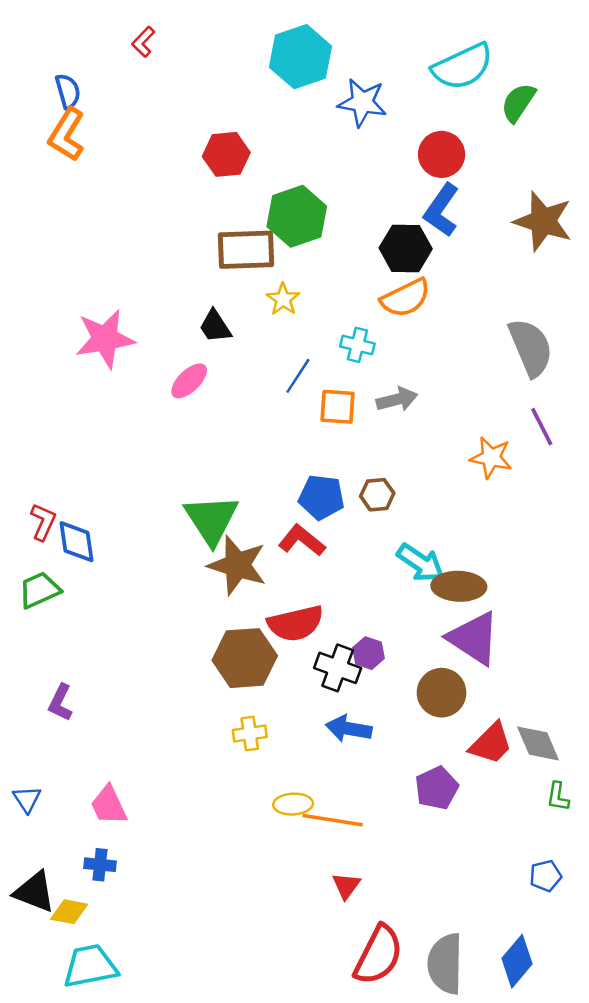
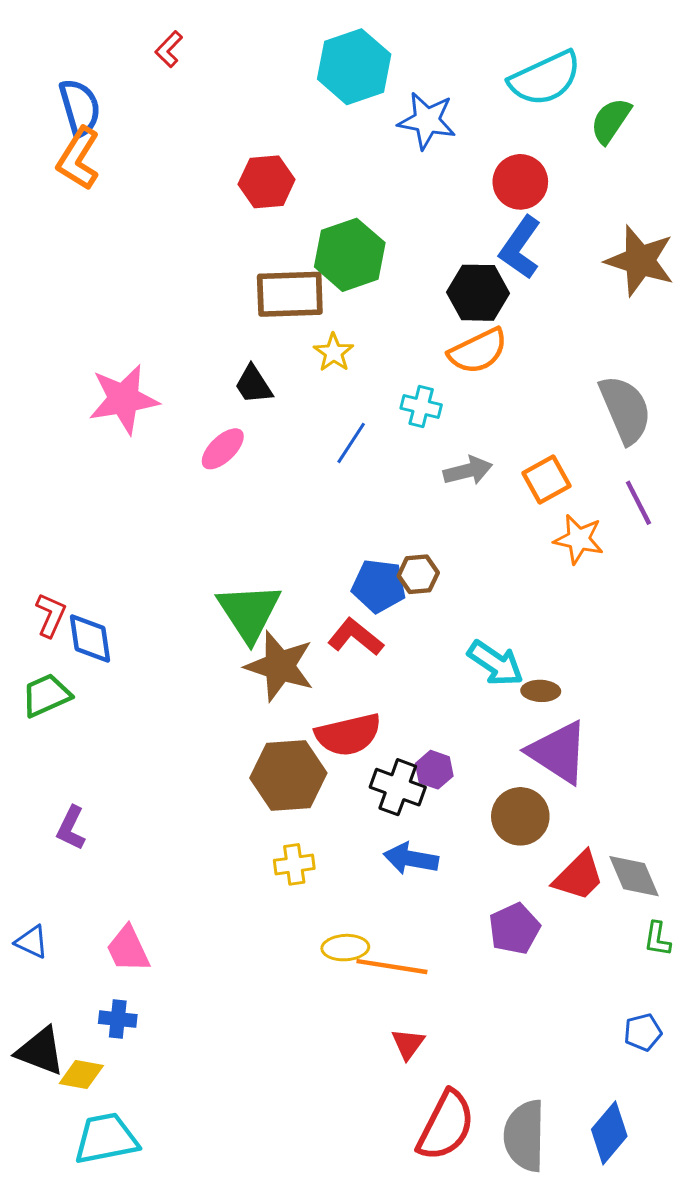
blue semicircle: (68, 91) -> (80, 108), size x1.4
orange square: (338, 407) -> (547, 479), moved, turned -33
brown hexagon: (377, 495) -> (418, 574), moved
brown ellipse: (459, 586) -> (541, 691), size x0.6
blue triangle: (27, 799) -> (32, 942), turned -32

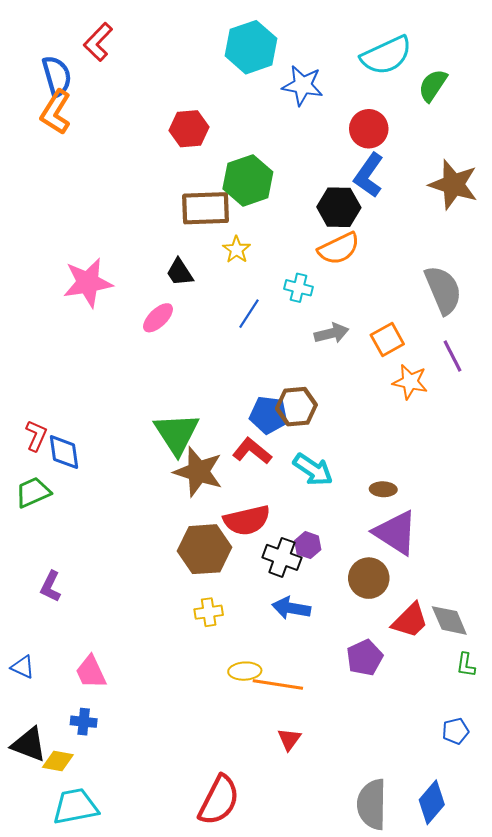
red L-shape: (169, 49) -> (98, 42), moved, size x1.5
brown hexagon: (418, 574) -> (296, 407), size x1.4
cyan arrow: (496, 663) -> (313, 470), moved
red semicircle: (446, 1126) -> (219, 800), moved

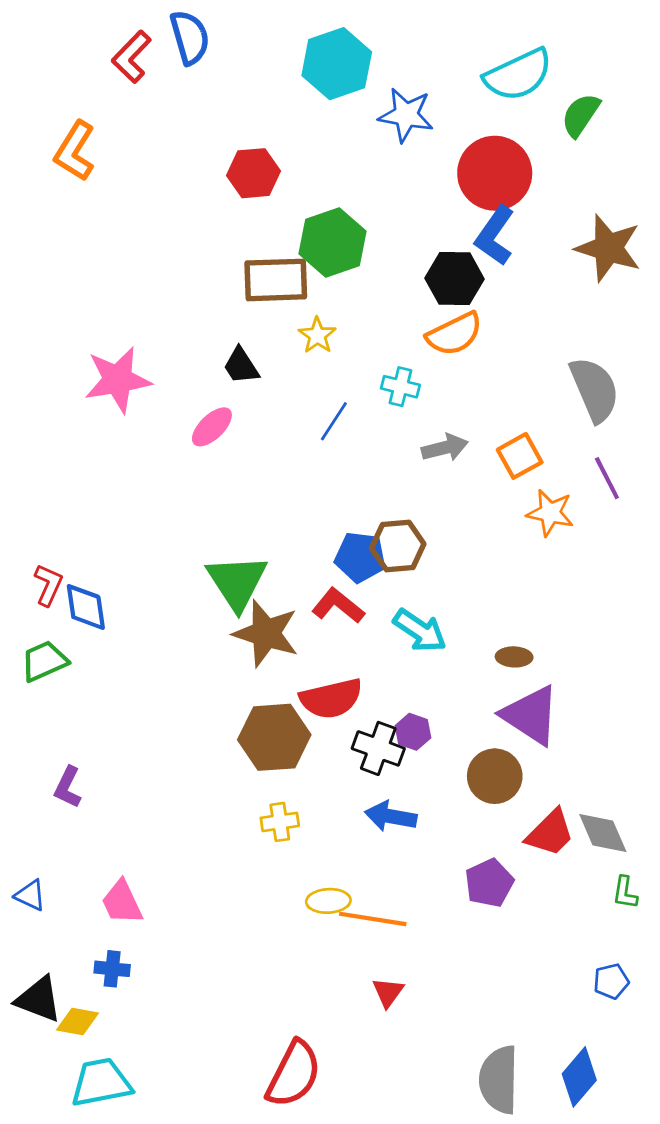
blue semicircle: (57, 76) -> (190, 37), moved
red circle: (369, 129) -> (495, 173), size x1.4

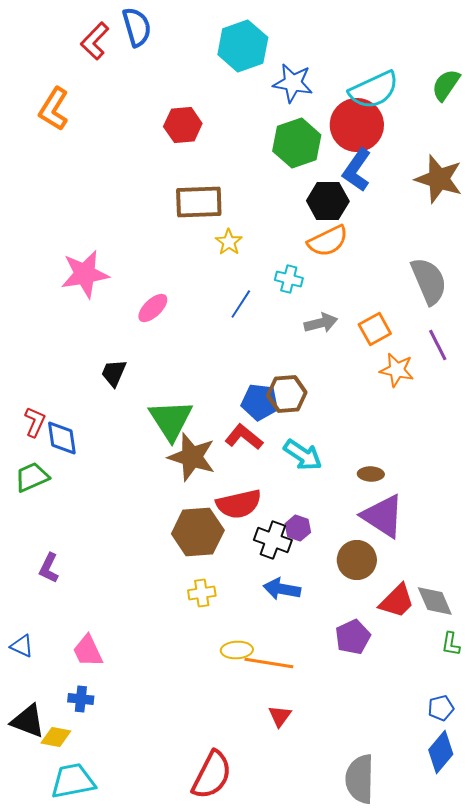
cyan semicircle: (518, 75) -> (374, 90), moved
green semicircle: (581, 115) -> (446, 85), moved
green hexagon: (333, 243) -> (297, 143), moved
black trapezoid: (241, 366) -> (114, 373), moved, turned 56
blue diamond: (579, 1077) -> (441, 752), moved

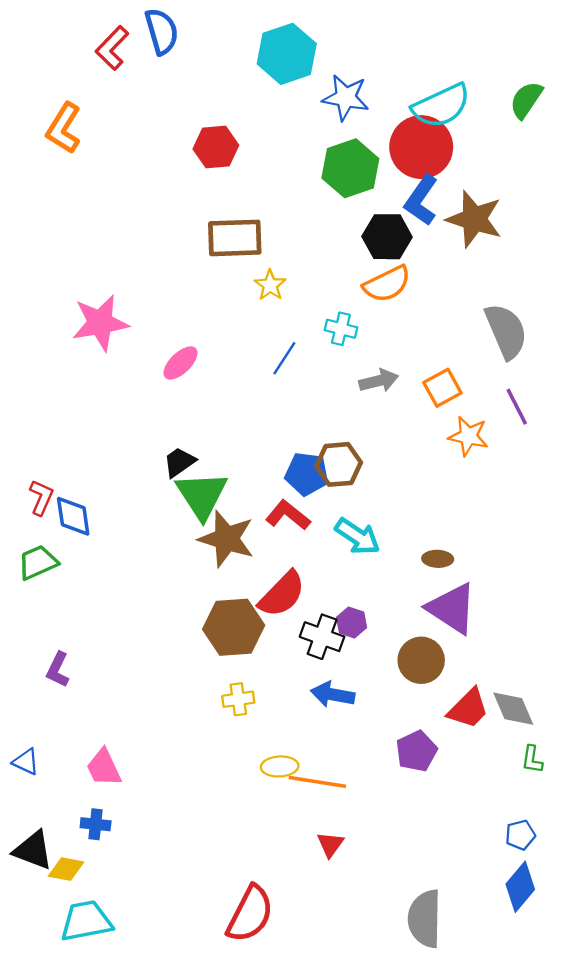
brown star: (439, 179) -> (474, 219), moved
black trapezoid: (114, 373) -> (179, 462), moved, turned 32
red semicircle: (239, 504) -> (282, 594), turned -33

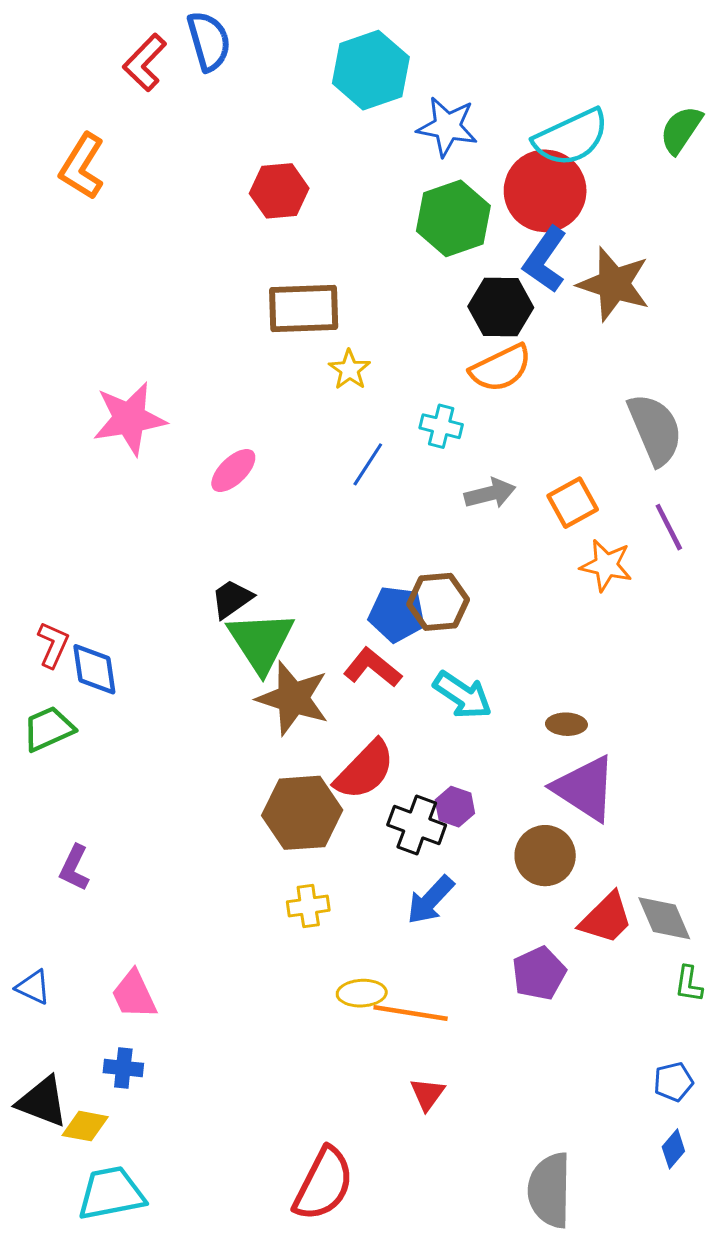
blue arrow: (333, 694) -> (430, 900), turned -57
blue diamond: (520, 887) -> (673, 1149), size x0.6

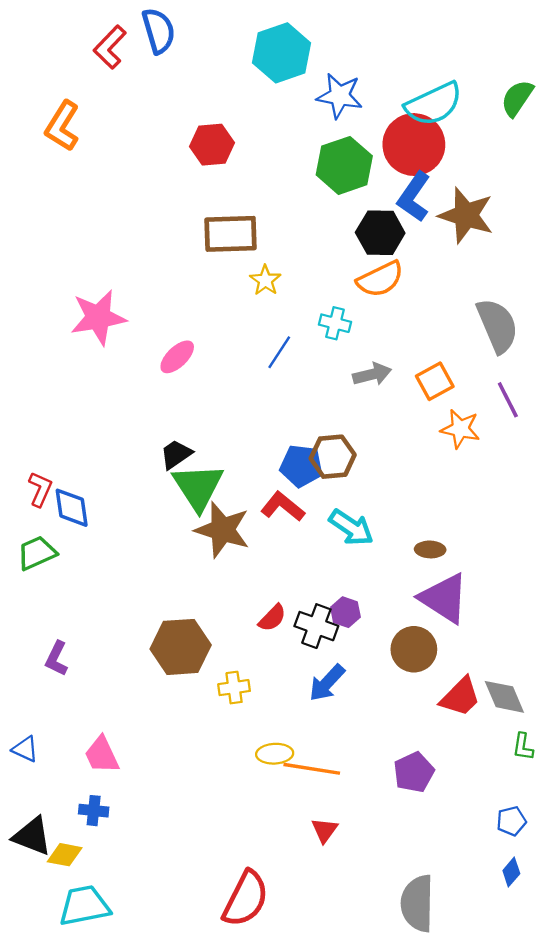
red semicircle: (365, 770) -> (272, 618), moved, size x0.6
brown hexagon: (302, 813) -> (181, 647), moved
purple pentagon: (539, 973) -> (414, 772), moved

